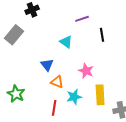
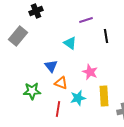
green star: (16, 94) -> (32, 91), moved, turned -30

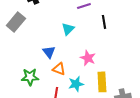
cyan triangle: (70, 43) -> (68, 29), turned 40

